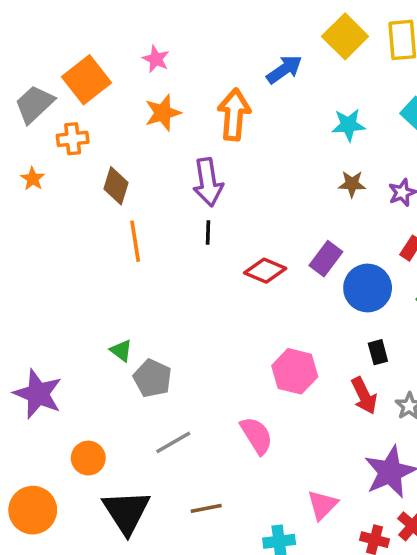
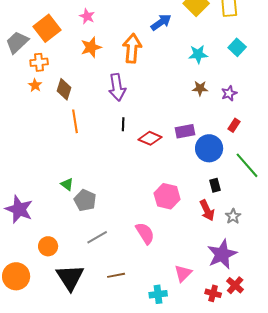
orange star: (33, 179) -> (35, 85), moved
black line: (208, 232) -> (123, 124), moved
purple rectangle: (326, 259) -> (185, 131), turned 42

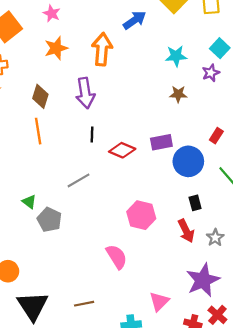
brown diamond: (64, 89) -> (40, 96), moved
purple star: (229, 93) -> (211, 73), moved
gray line: (97, 237) -> (79, 180), moved

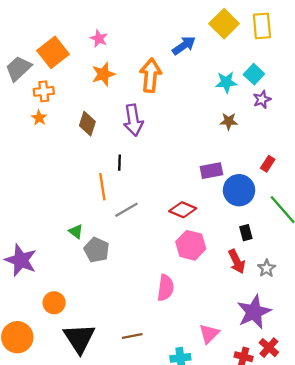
cyan square: (220, 48) -> (254, 74), moved
orange line: (38, 131) -> (102, 187), moved
black line: (92, 134) -> (120, 163), moved
red diamond: (122, 150) -> (183, 210), moved
pink semicircle: (117, 257) -> (165, 288), turned 40

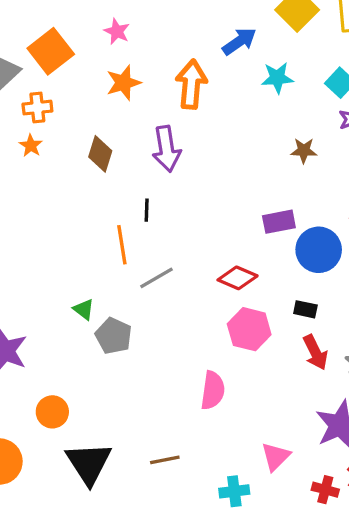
cyan star: (226, 82) -> (277, 78), moved
black rectangle: (246, 233) -> (305, 309), moved, turned -63

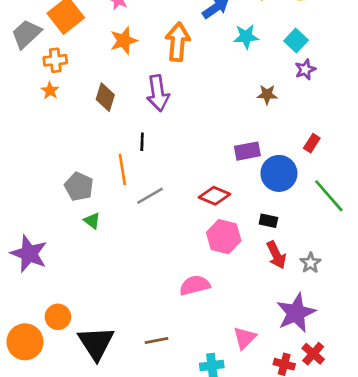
gray pentagon: (114, 336) -> (79, 187), moved
pink semicircle: (213, 390) -> (195, 285), turned -112
orange circle: (52, 412) -> (58, 317), moved

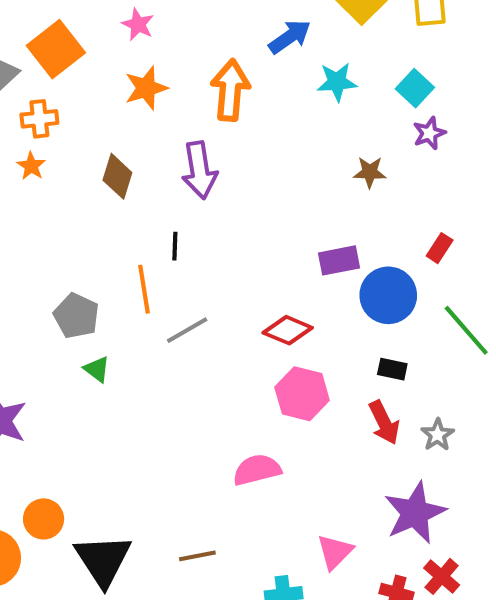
black rectangle: (268, 221) -> (392, 369), moved

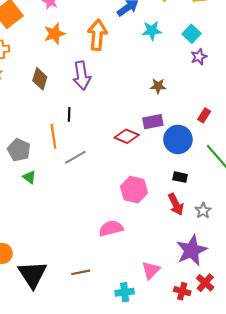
brown star: (370, 172) -> (158, 86), moved
red diamond: (288, 330) -> (127, 136), moved

